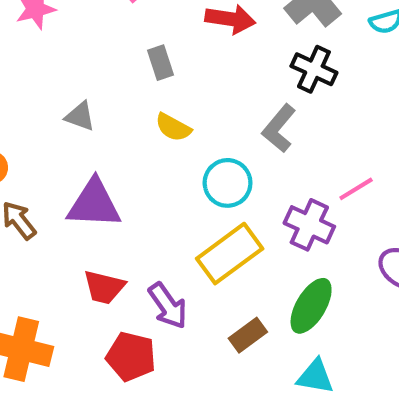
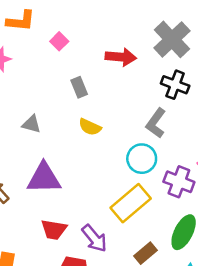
cyan circle: (228, 183) -> (142, 159), moved

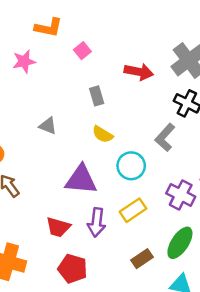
cyan circle: (142, 159) -> (131, 166), moved
purple triangle: (44, 178) -> (81, 180), moved
yellow rectangle: (131, 203) -> (133, 210), size x0.7
purple arrow: (94, 238) -> (97, 222), moved, turned 40

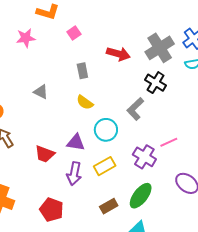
purple triangle: (81, 180) -> (76, 142), moved, size x0.7
red trapezoid: (58, 227) -> (45, 154), moved

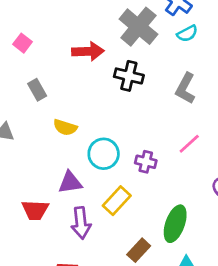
gray rectangle: (82, 71) -> (37, 90), moved
black cross: (155, 83) -> (129, 76), moved
gray L-shape: (135, 109) -> (185, 88), moved
purple cross: (144, 157) -> (146, 162), moved, size x0.7

